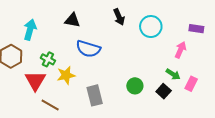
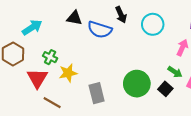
cyan arrow: (30, 30) -> (32, 27), turned 42
blue semicircle: (88, 49) -> (100, 30), moved
green circle: (135, 86) -> (137, 84), size x1.6

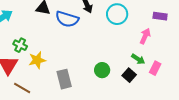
green circle: (137, 84) -> (102, 70), size x0.6

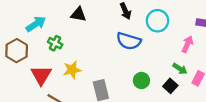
blue semicircle: (67, 19) -> (129, 41), moved
green cross: (20, 45) -> (55, 43), moved

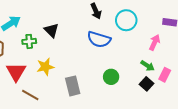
black triangle: (79, 14) -> (51, 30), moved, turned 35
green cross: (55, 43) -> (29, 41), turned -32
black square: (170, 86) -> (146, 84), moved

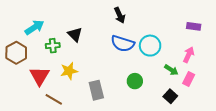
cyan circle: (126, 20) -> (150, 46), moved
pink arrow: (155, 42) -> (189, 55), moved
black square: (146, 84) -> (170, 96), moved

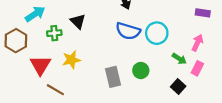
gray rectangle: (96, 90) -> (113, 77), moved

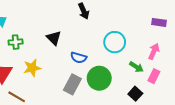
black triangle: (78, 21) -> (54, 38), moved
blue semicircle: (128, 31) -> (79, 58), moved, size x0.7
green circle: (141, 70) -> (99, 78), size x1.5
gray rectangle: (113, 77) -> (72, 84), turned 42

